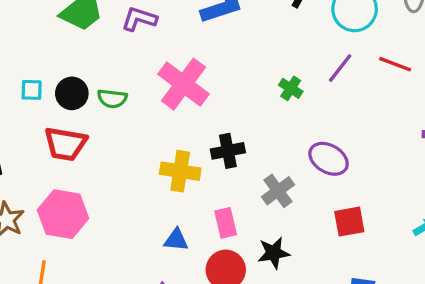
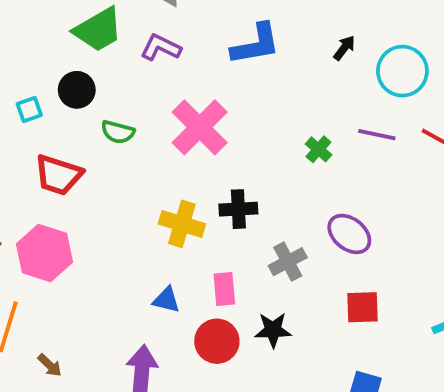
purple line: (340, 68) -> (377, 135), turned 56
cyan square: (32, 90) -> (29, 109), turned -30
black circle: (72, 93) -> (77, 90), moved

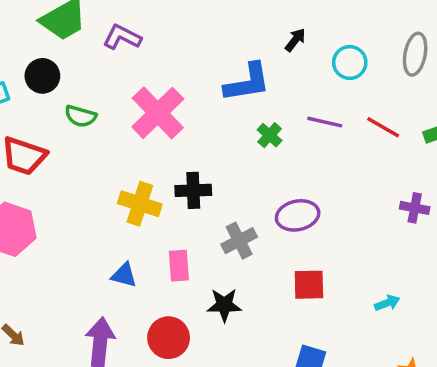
blue L-shape: (256, 44) -> (247, 82), moved
cyan circle: (402, 71) -> (350, 62), size x0.7
purple ellipse: (349, 234) -> (298, 215), turned -51
red circle: (217, 341) -> (169, 338), moved

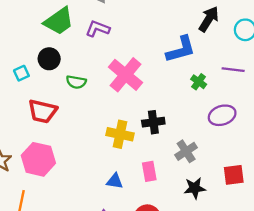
black arrow: (295, 40) -> (209, 19), size x1.6
purple ellipse: (298, 215) -> (222, 115), moved
black star: (224, 305) -> (195, 188), moved

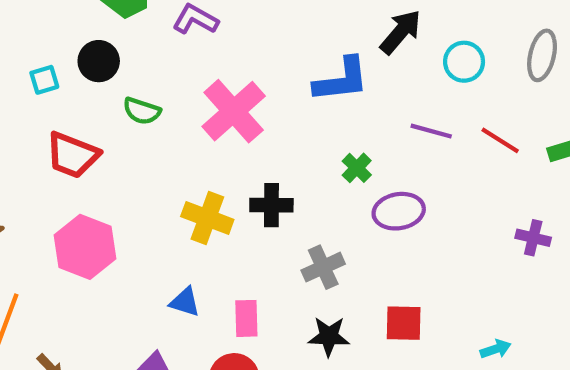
green cross: (199, 82) -> (357, 168), moved
pink hexagon: (38, 159) -> (85, 247), moved
pink rectangle: (149, 171) -> (246, 318), moved

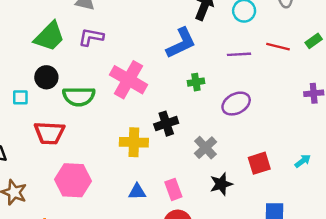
cyan square: (44, 80) -> (20, 97), turned 35
green semicircle: (142, 111) -> (79, 96), size x1.5
green cross: (357, 168) -> (196, 82), moved, turned -35
cyan arrow: (496, 349) -> (303, 161), moved

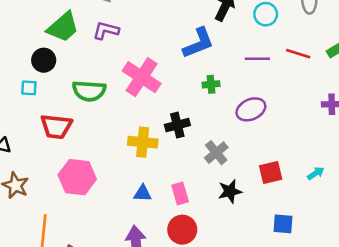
black circle: (46, 77) -> (44, 60), moved

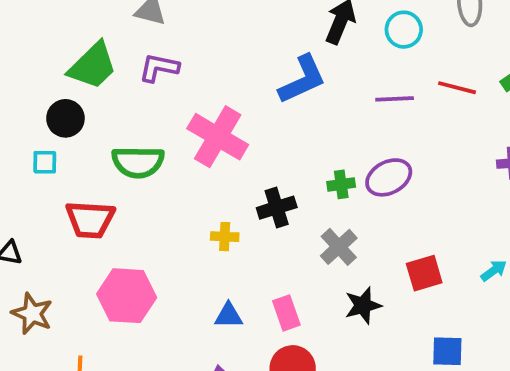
green cross: (211, 84) -> (341, 184), moved
yellow cross: (143, 142) -> (225, 237), size x0.6

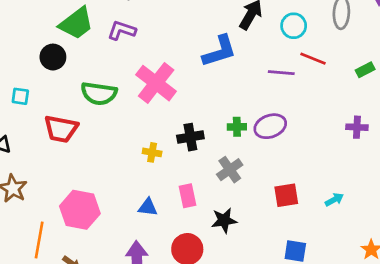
red line: (457, 88) -> (313, 59), moved
cyan square: (45, 162) -> (20, 96), moved
pink hexagon: (127, 296) -> (80, 210), moved
black star: (363, 305) -> (224, 220), moved
pink rectangle: (286, 313) -> (188, 196), moved

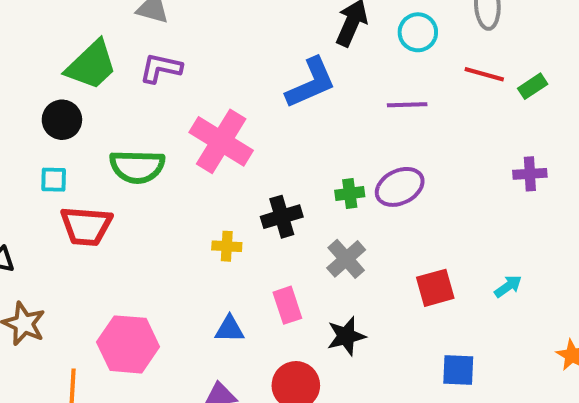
red line: (313, 59) -> (484, 74), moved
cyan square: (20, 96) -> (54, 180), moved

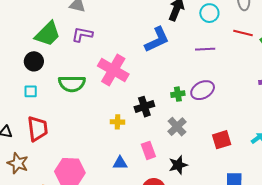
red trapezoid: (86, 226) -> (38, 129), moved, turned -100

